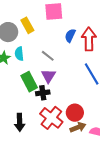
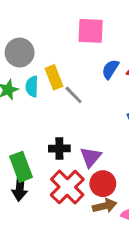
yellow rectangle: (27, 25) -> (54, 77), moved
purple triangle: (49, 76) -> (91, 157), moved
green rectangle: (29, 82) -> (21, 167), moved

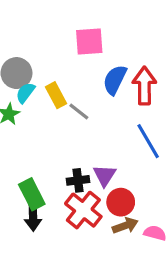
blue semicircle: (110, 69) -> (115, 80), size x1.4
cyan semicircle: (32, 87) -> (25, 93), moved, turned 42
black cross: (59, 149) -> (78, 180), moved

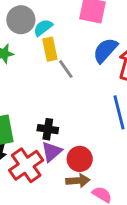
cyan semicircle: (25, 93) -> (43, 28), moved
purple triangle: (105, 175) -> (52, 152), moved
red cross: (83, 210) -> (26, 165), moved

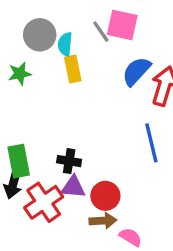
cyan semicircle: (43, 28) -> (65, 44), turned -48
gray line: (66, 69) -> (101, 32), moved
purple triangle: (52, 152) -> (73, 187), turned 45

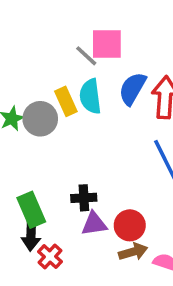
gray circle: (40, 35) -> (40, 119), moved
cyan semicircle: (65, 44) -> (90, 96), moved, size x1.4
red cross: (44, 202) -> (50, 257), moved, size x0.6

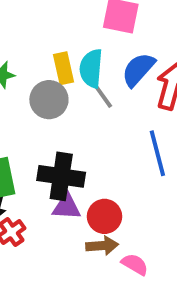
gray line: (86, 56) -> (103, 96), moved
gray circle: (40, 119) -> (49, 100), moved
black cross: (84, 198) -> (61, 176), size x1.6

